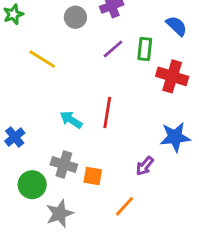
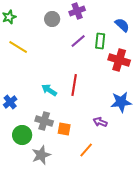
yellow line: (42, 59) -> (18, 47), moved
purple arrow: (145, 166) -> (100, 122), turned 72

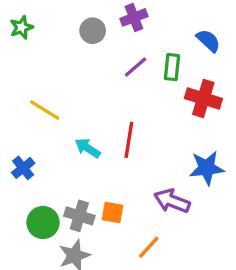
yellow line: (18, 47) -> (45, 110), moved
gray cross: (44, 121) -> (79, 216), moved
purple arrow: (100, 122) -> (172, 201), size x1.5

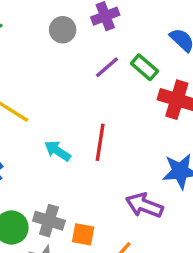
green rectangle: (172, 67) -> (144, 67), turned -55
orange square: (112, 213) -> (83, 234), moved

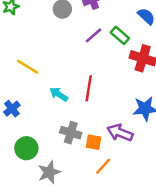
gray cross: (49, 221) -> (71, 133), moved
orange square: (83, 234) -> (94, 142), moved

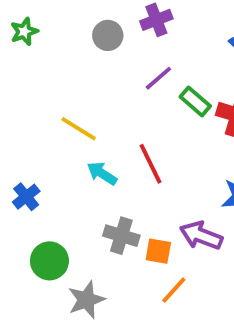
green rectangle: (120, 35) -> (195, 101), moved
yellow line: (28, 67) -> (79, 129), moved
red line: (89, 88) -> (151, 164), turned -35

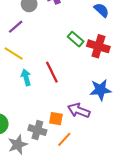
purple line: (158, 78) -> (16, 27), moved
cyan arrow: (102, 173) -> (26, 77), turned 42
gray cross: (121, 236) -> (37, 130), moved

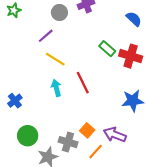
yellow line: (14, 54) -> (55, 59), moved
purple arrow: (79, 110) -> (115, 135), moved
orange square: (56, 119) -> (87, 130), turned 32

